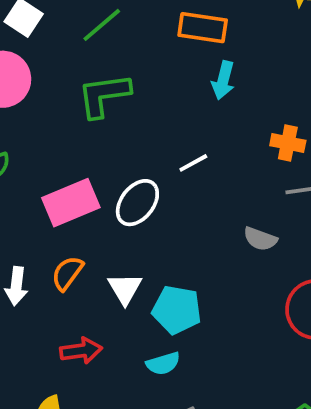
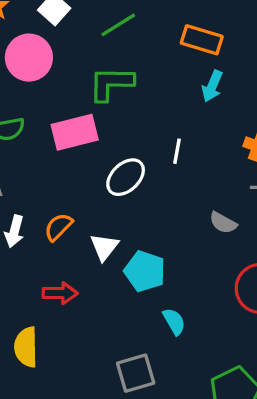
white line: (193, 163) -> (177, 151), turned -60
pink rectangle: (71, 203) -> (75, 132), moved
cyan semicircle: (163, 363) -> (174, 321), moved, turned -112

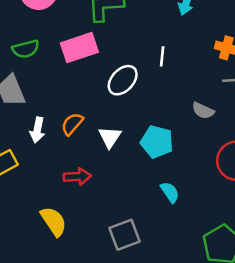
cyan pentagon: (145, 271) -> (157, 142), moved
yellow semicircle: (26, 347) -> (54, 221), turned 152
gray square: (136, 373) -> (125, 235), moved

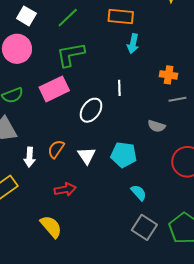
gray square: (125, 235) -> (144, 227), moved, turned -30

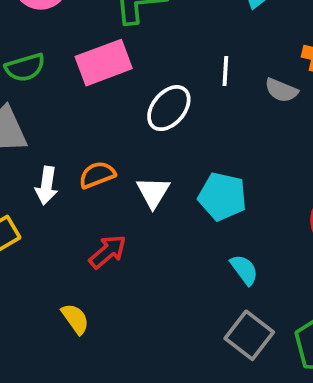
gray semicircle: (156, 126) -> (281, 90), moved
orange semicircle: (56, 149) -> (97, 175), turned 30
red arrow: (65, 189) -> (108, 252), turned -35
yellow semicircle: (51, 227) -> (75, 319), size x0.7

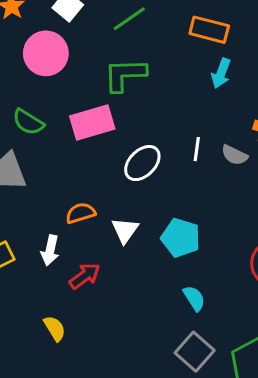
green semicircle: (25, 67) -> (28, 122), turned 44
white line: (225, 71) -> (197, 149), moved
white arrow: (46, 186) -> (50, 250), moved

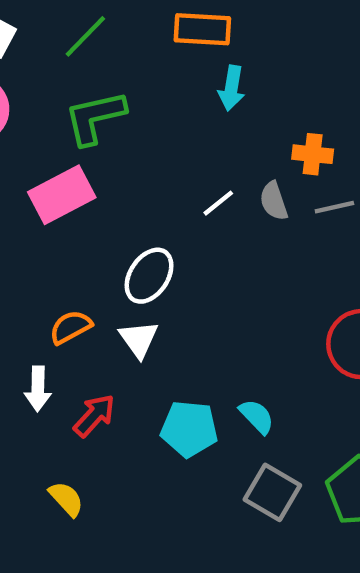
white line: (197, 149) -> (218, 203), turned 55
gray semicircle: (234, 155) -> (274, 201), turned 56
white ellipse: (142, 163) -> (149, 276), moved
cyan pentagon: (181, 238) -> (189, 429), moved

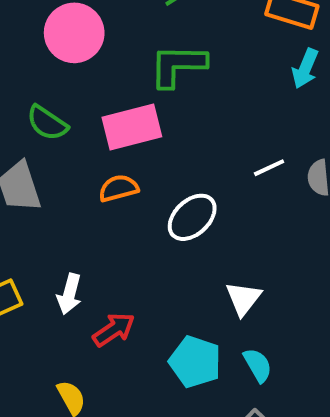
orange semicircle: (71, 327) -> (119, 188), moved
white triangle: (139, 339) -> (243, 298), moved

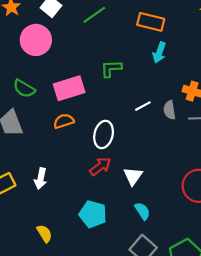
green L-shape: (178, 66) -> (111, 69), moved, size x0.7
white ellipse: (192, 217) -> (104, 134), turned -30
red arrow: (114, 330) -> (100, 166), moved
cyan pentagon: (195, 362) -> (93, 214), moved

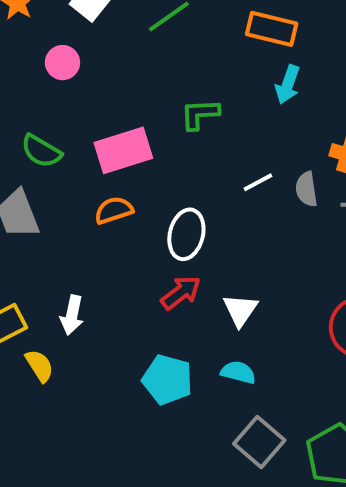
pink circle: (36, 40) -> (62, 63), size x0.6
cyan semicircle: (142, 211) -> (238, 372), moved, turned -42
yellow semicircle: (44, 233) -> (40, 366), moved

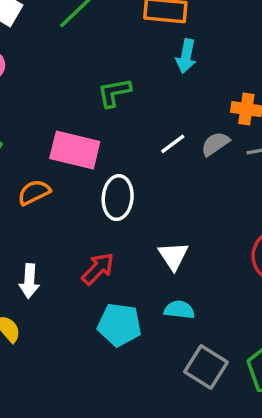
pink rectangle: (123, 150) -> (75, 150), moved, turned 39
gray semicircle: (306, 189) -> (215, 144), turned 72
orange semicircle: (114, 210) -> (34, 192), moved
red arrow: (181, 293) -> (98, 269), moved

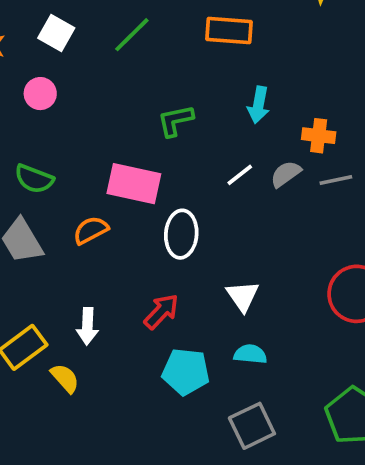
cyan arrow: (186, 56) -> (259, 105), moved
gray square: (206, 367) -> (252, 426), moved, turned 33

